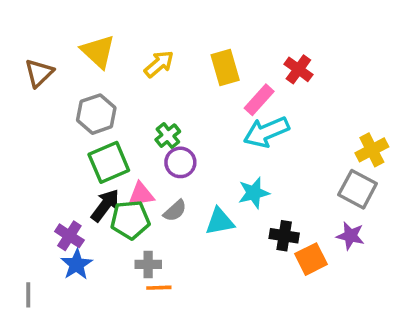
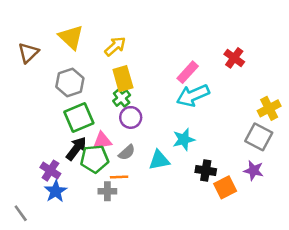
yellow rectangle: (225, 68) -> (123, 79), moved
red cross: (298, 69) -> (234, 58), moved
orange line: (159, 288) -> (119, 177), moved
gray line: (28, 295) -> (21, 213), turned -36

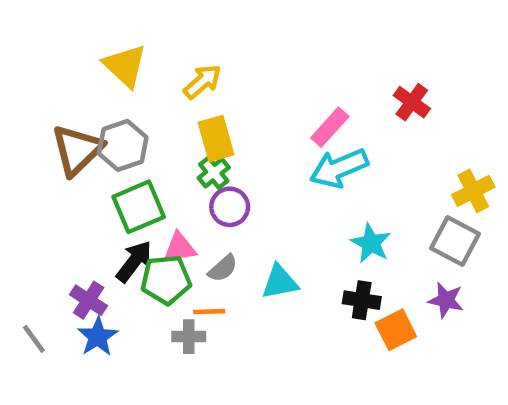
brown triangle: (28, 53) -> (77, 150), moved, size x1.4
cyan star: (184, 139) -> (371, 243), moved, turned -30
gray line: (21, 213) -> (34, 339), moved

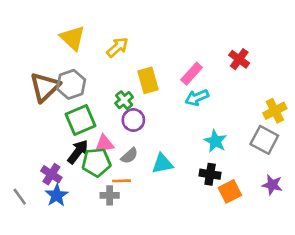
yellow rectangle: (216, 139) -> (148, 80), moved
cyan arrow: (339, 168) -> (197, 98), size x0.7
purple star: (446, 300) -> (272, 185), moved

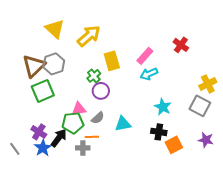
yellow arrow: (117, 47) -> (89, 36), size x1.4
green square: (80, 120) -> (43, 91), moved
black arrow: (78, 152) -> (59, 138), moved

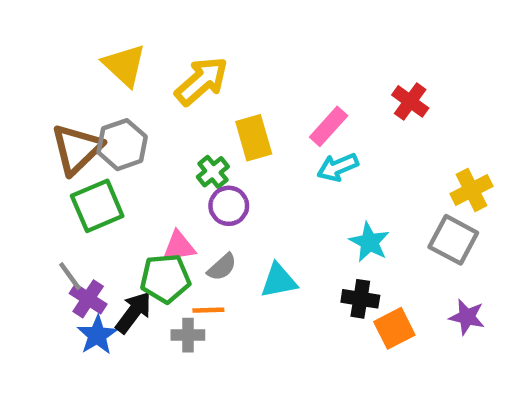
gray line: (15, 149) -> (70, 276), moved

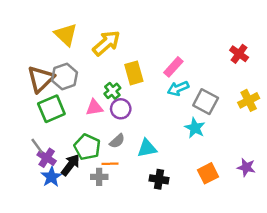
red cross: (410, 101) -> (239, 54), moved
gray square: (453, 240) -> (206, 102), moved
pink triangle: (179, 247) -> (94, 108), moved
green pentagon: (165, 278) -> (87, 147), turned 30
black cross: (360, 299) -> (159, 179), moved

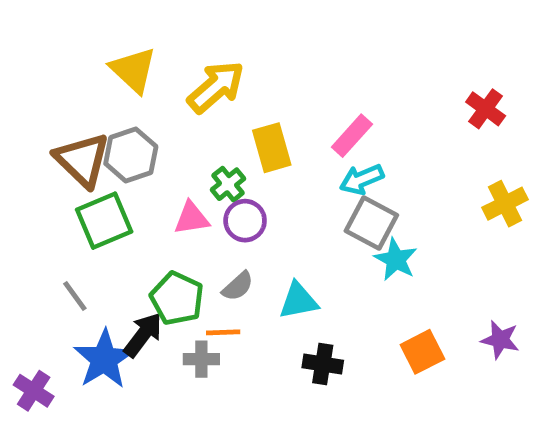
brown triangle: (41, 79) -> (82, 160), turned -32
gray square: (206, 102) -> (371, 223), moved
purple cross: (47, 158) -> (34, 391), moved
blue star: (51, 177) -> (104, 359), size x1.4

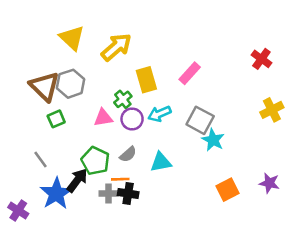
cyan arrow: (362, 179) -> (159, 114), moved
green square: (104, 221) -> (56, 119), size x0.6
black cross: (323, 364) -> (128, 194), moved

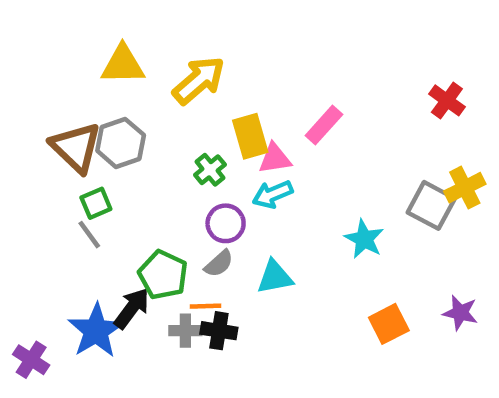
yellow triangle: (72, 38) -> (123, 65), turned -44
pink triangle: (103, 118) -> (275, 159), moved
purple circle: (132, 119) -> (226, 223), moved
gray square: (200, 120) -> (431, 205), moved
gray line: (40, 160) -> (89, 235), moved

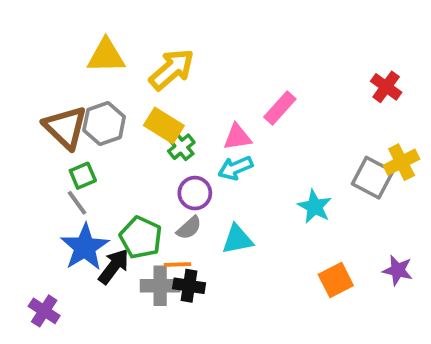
yellow rectangle: (250, 136) -> (164, 125), moved, turned -42
blue star: (96, 331) -> (85, 247), moved
gray cross: (185, 331) -> (160, 286), size x1.4
purple cross: (31, 360) -> (44, 311), moved

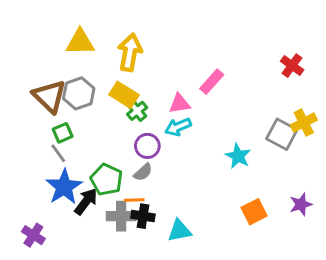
yellow arrow: (172, 69) -> (130, 52), turned -39
cyan triangle: (237, 239) -> (180, 231), moved
purple star: (398, 270) -> (301, 204), turned -30

